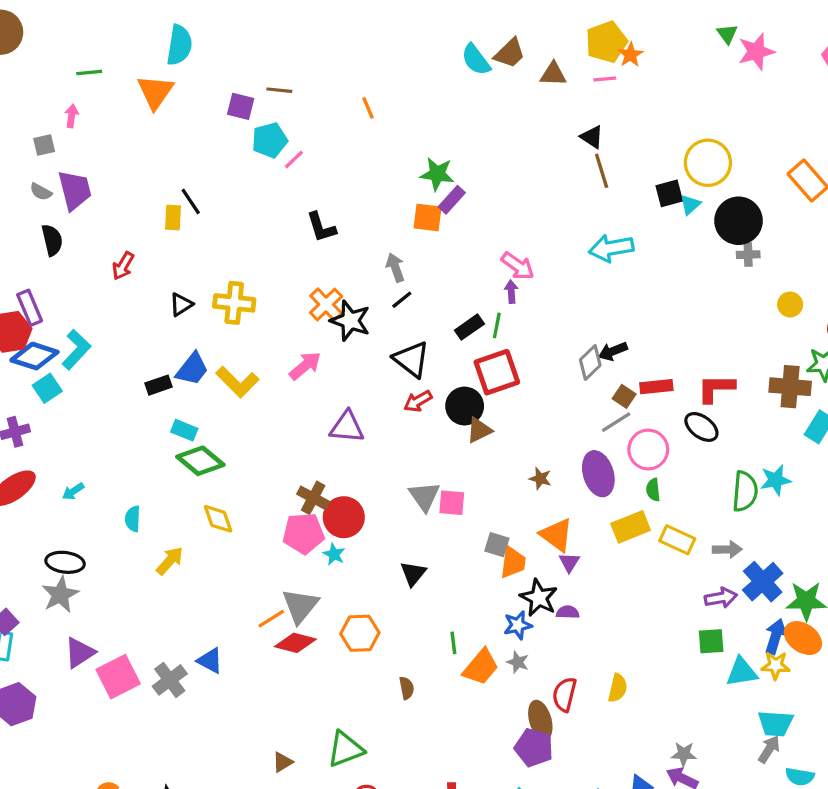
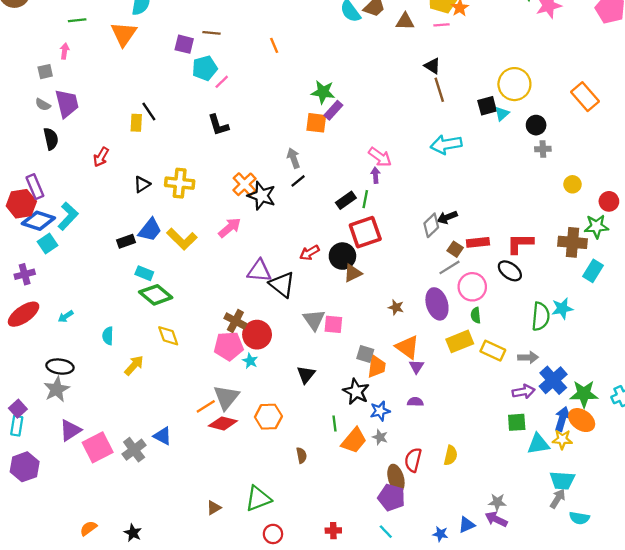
black circle: (739, 221) -> (536, 125), size x0.6
black L-shape: (321, 227) -> (218, 125), moved
black triangle: (411, 359) -> (282, 285), moved
black star: (539, 598) -> (356, 392), moved

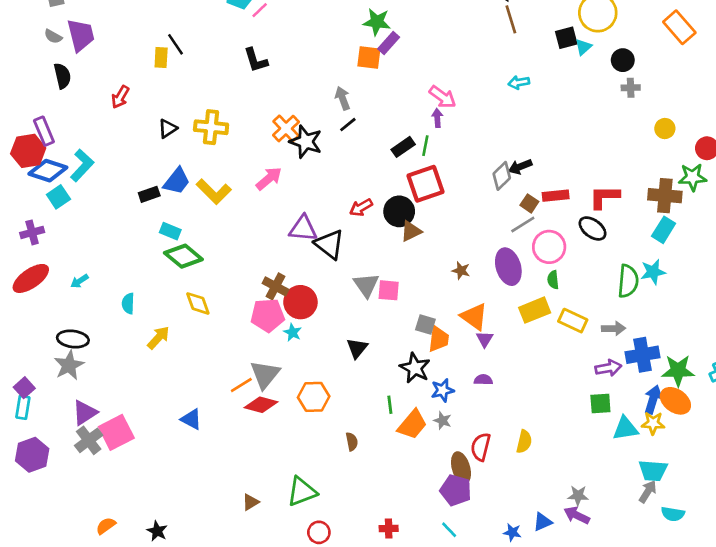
cyan arrow: (446, 144) -> (519, 82), size x0.6
cyan rectangle: (593, 271) -> (664, 230), moved
blue cross: (553, 380) -> (643, 355), turned 32
gray cross: (134, 450) -> (89, 440), moved

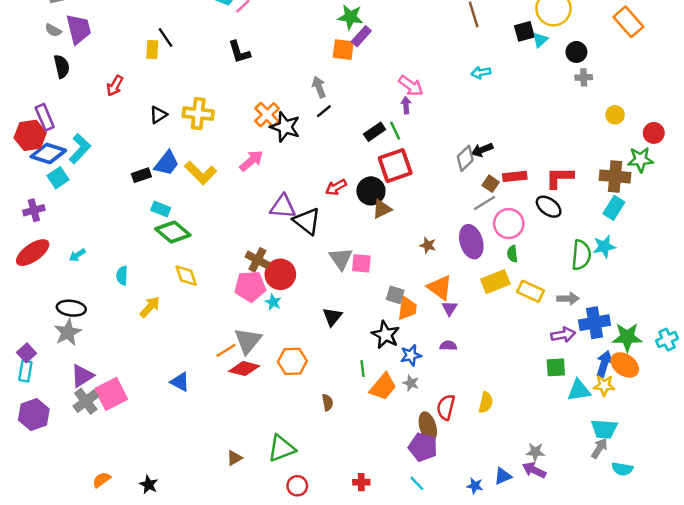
green line: (425, 146) -> (395, 131), turned -36

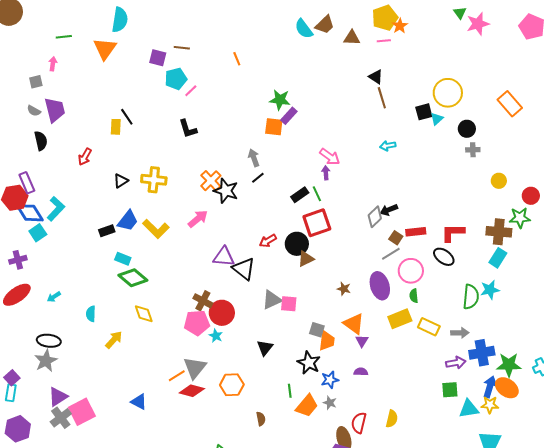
blue diamond: (48, 153) -> (30, 213), turned 40
gray triangle: (341, 259) -> (272, 300), turned 40

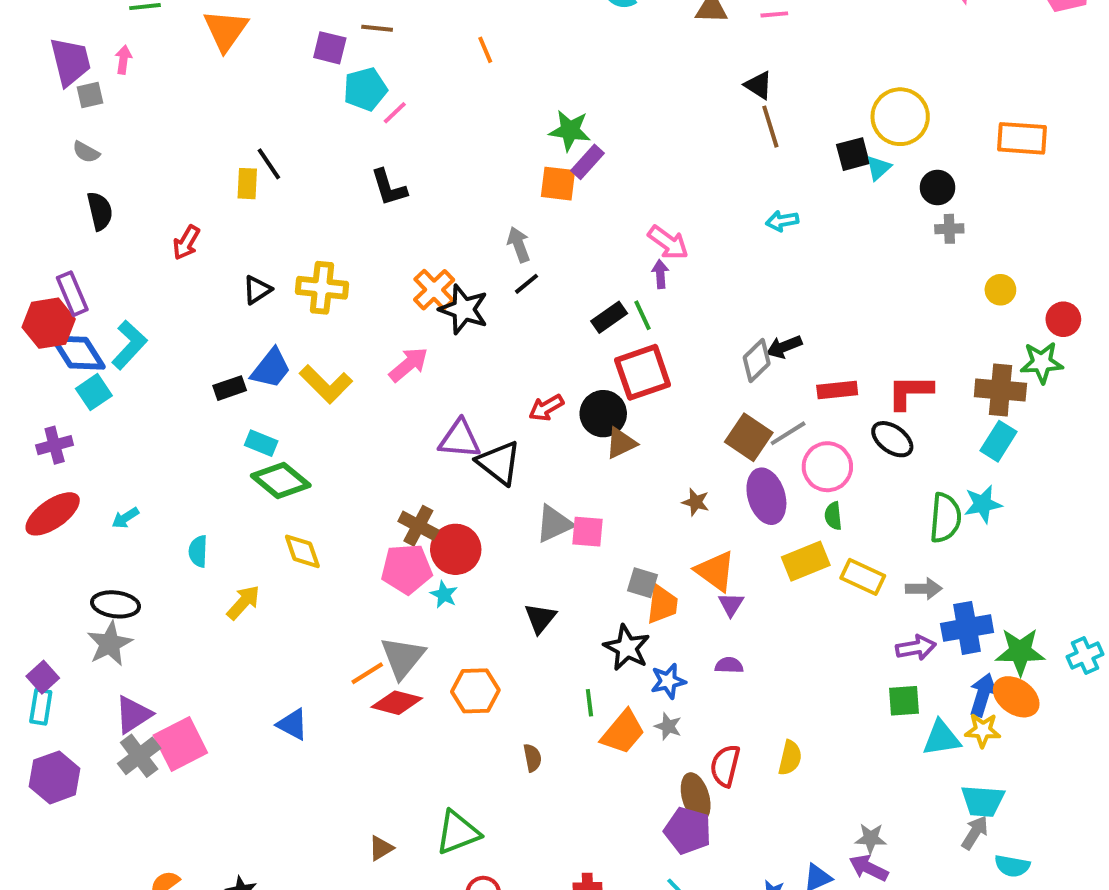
orange rectangle: (510, 104) -> (1022, 138), turned -45
purple trapezoid: (55, 110) -> (70, 62), moved
brown square: (396, 238) -> (749, 437), moved, size x1.6

